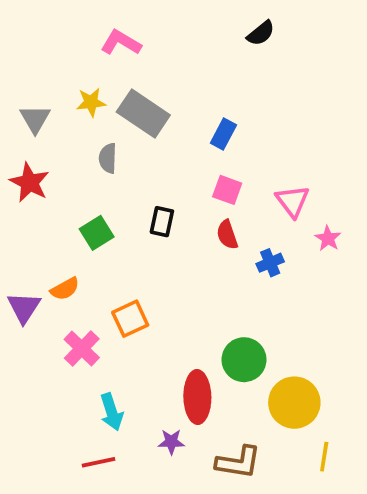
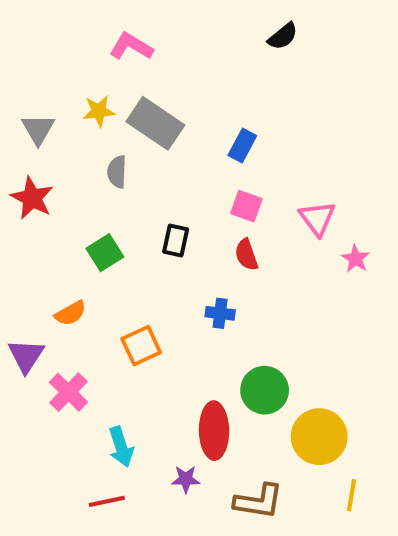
blue cross: (270, 263) -> (220, 313), moved, turned 30
purple triangle: (24, 307) -> (26, 356), moved
pink cross: (82, 348) -> (68, 392), moved

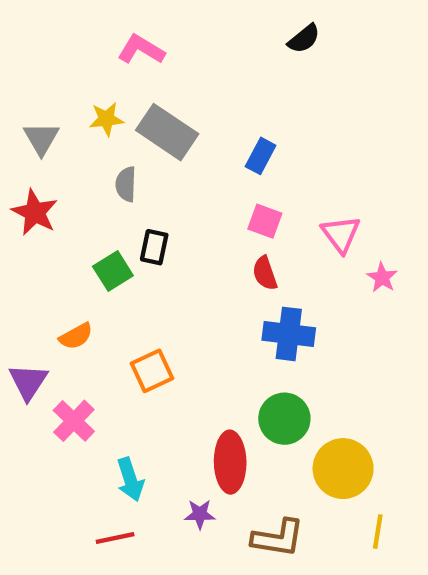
black rectangle: (176, 241) -> (154, 247), moved
blue cross: (220, 313) -> (289, 334), moved, size x1.6

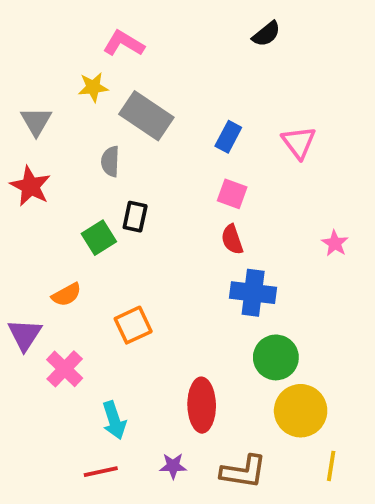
yellow star: (106, 119) -> (93, 87), moved
pink triangle: (341, 234) -> (299, 142), moved
green circle: (284, 419) -> (276, 357), moved
purple star: (200, 514) -> (173, 466), moved

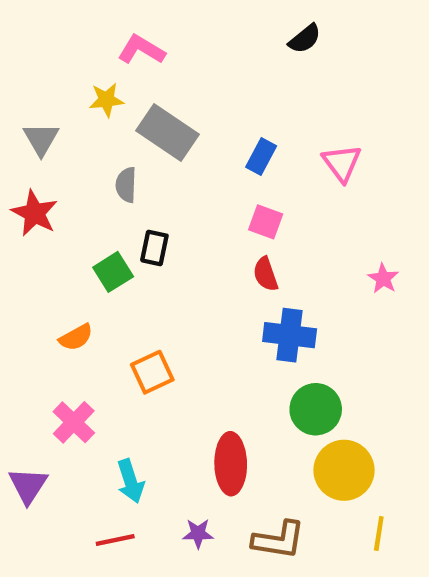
purple triangle: (25, 335) -> (28, 486), moved

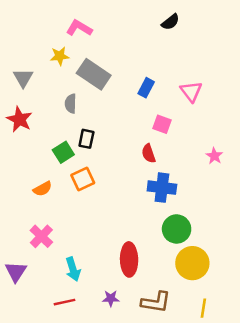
pink square: (266, 222) -> (162, 124), moved
orange square: (152, 372) -> (83, 179), moved
yellow line: (379, 533) -> (203, 308), moved

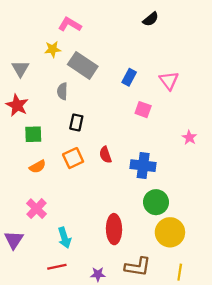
green square: (63, 152) -> (33, 134), moved, turned 30
red semicircle: (149, 153) -> (105, 155), moved
purple star: (111, 298) -> (98, 274), moved

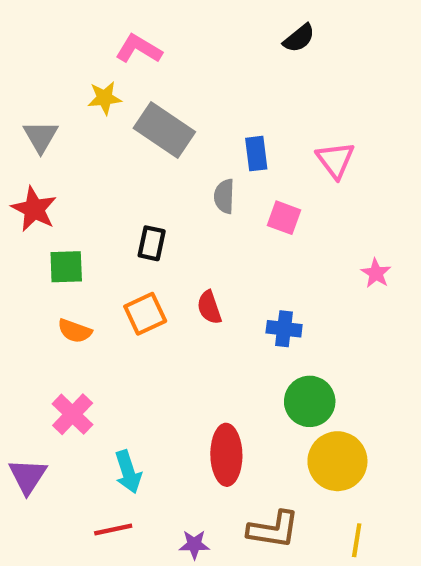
blue rectangle: (129, 77) -> (256, 154), turned -35
gray semicircle: (62, 91) -> (224, 196), moved
blue cross: (143, 166) -> (284, 329), size x0.7
orange semicircle: (38, 167) -> (75, 331), turned 49

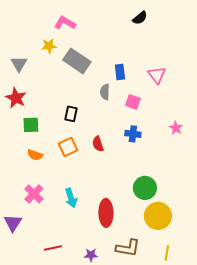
blue cross: (284, 329) -> (133, 134), moved
cyan arrow: (128, 472) -> (71, 198), moved

